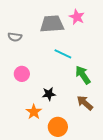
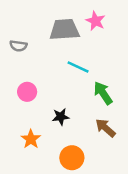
orange star: (34, 112) -> (31, 139), moved

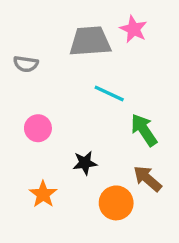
orange circle: (72, 158) -> (116, 203), moved

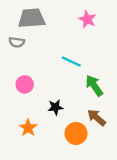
gray trapezoid: (90, 41) -> (31, 18), moved

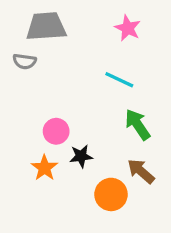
cyan line: (71, 62) -> (119, 80), moved
pink circle: (25, 84) -> (56, 131), moved
orange star: (28, 128) -> (44, 168), moved

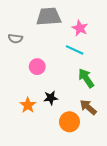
gray trapezoid: (46, 26) -> (49, 17), moved
pink star: (128, 28) -> (80, 28), moved
pink circle: (56, 131) -> (37, 67), moved

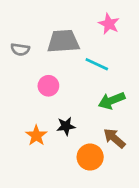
gray trapezoid: (49, 17) -> (63, 41), moved
pink star: (80, 28) -> (109, 24), moved
green arrow: (86, 78) -> (112, 101), turned -78

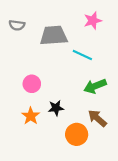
pink star: (109, 24) -> (93, 21), turned 30
gray semicircle: (20, 49) -> (17, 25), moved
pink circle: (48, 86) -> (32, 84), moved

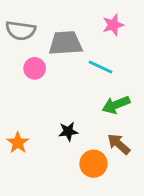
gray semicircle: (17, 25) -> (21, 31), size x1.5
pink circle: (32, 84) -> (35, 68), moved
orange star: (31, 116) -> (18, 143), moved

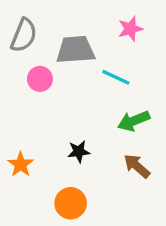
gray semicircle: (21, 31) -> (24, 35), turned -76
orange circle: (93, 164) -> (71, 203), moved

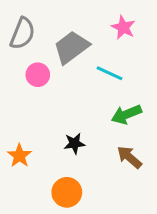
pink star: (130, 29) -> (123, 27), turned -30
gray trapezoid: (75, 50) -> (71, 47), turned -33

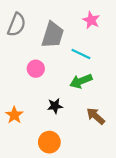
gray trapezoid: (71, 47) -> (53, 35), turned 144
pink circle: (38, 75) -> (36, 69), moved
green arrow: (126, 114) -> (81, 81), moved

